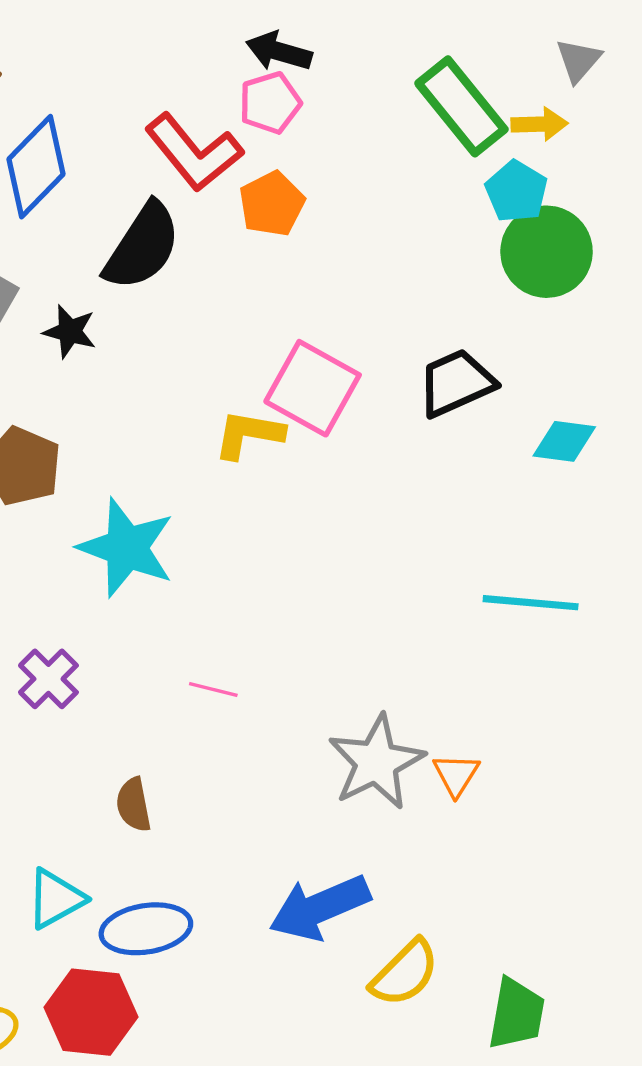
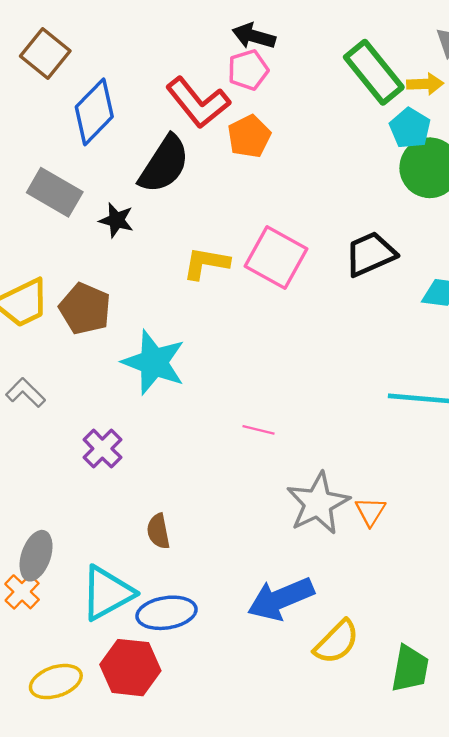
yellow L-shape: (249, 434) -> (206, 263), moved
pink line: (213, 690) -> (259, 430), moved
cyan triangle: (56, 899) -> (107, 593), size x1.4

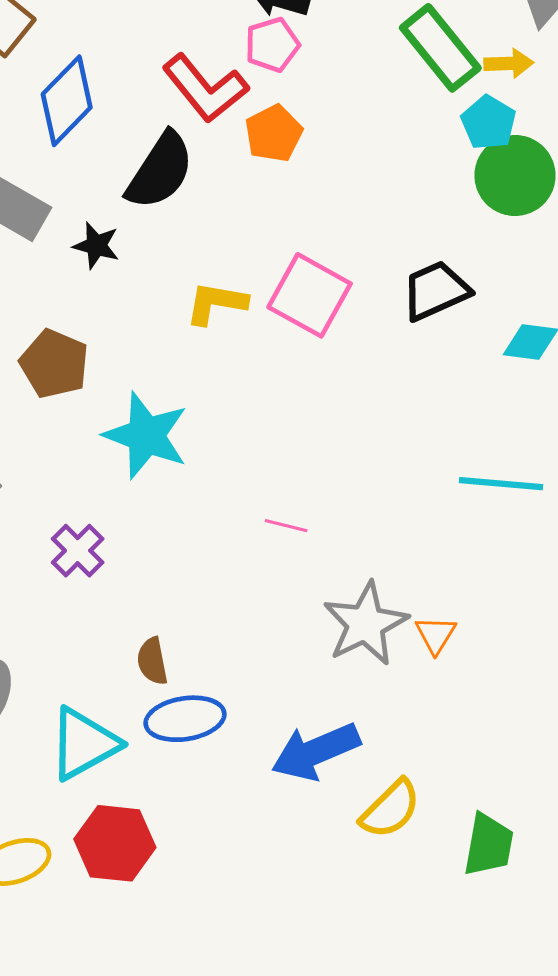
blue ellipse: (166, 613) -> (185, 719), moved

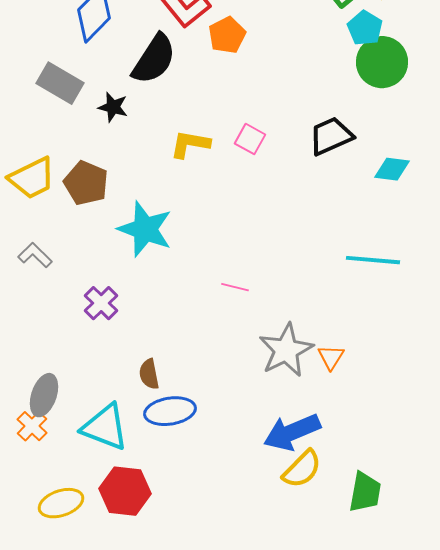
pink square: (310, 295) -> (250, 139), size x0.6
cyan triangle: (84, 744) -> (105, 427), turned 50
blue arrow: (316, 751) -> (292, 432), moved

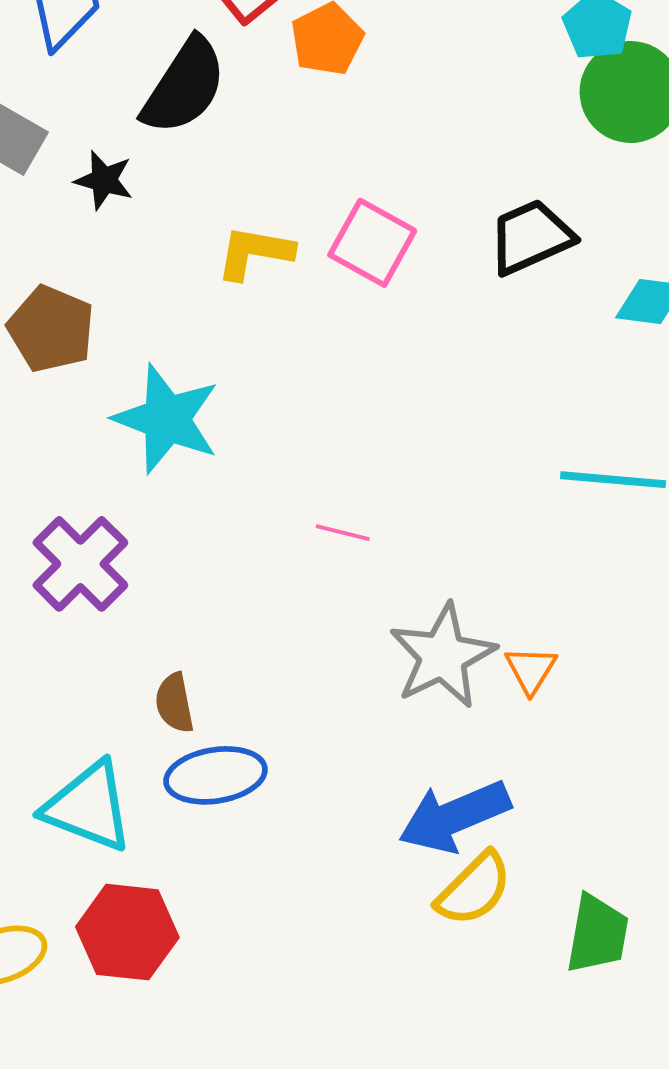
pink square: (250, 139) -> (372, 243), size x1.4
purple cross: (101, 303) -> (80, 564), size x1.4

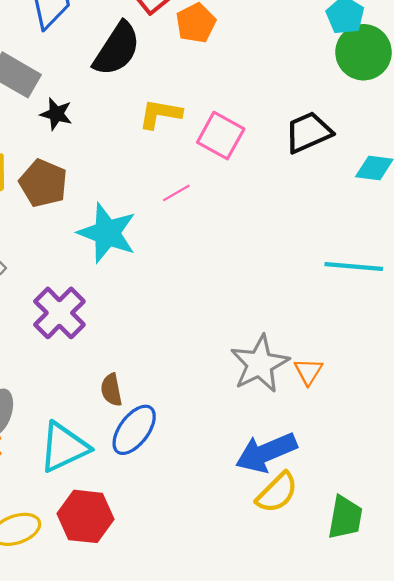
black star: (104, 180) -> (56, 114), moved
yellow L-shape: (255, 253) -> (160, 114), moved
pink line: (343, 533) -> (176, 193), moved, turned -44
blue ellipse: (216, 775) -> (134, 430), turned -44
cyan triangle: (88, 807) -> (64, 447), turned -46

